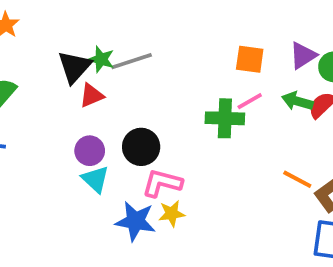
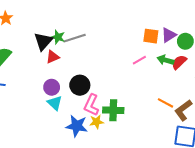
orange square: (250, 59) -> (151, 36), moved
green cross: (225, 118) -> (113, 110), moved
pink L-shape: (162, 183) -> (91, 105), turned -80

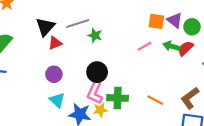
purple triangle: (169, 35) -> (175, 20), turned -49
green star: (58, 37) -> (95, 35), moved
black circle: (80, 85) -> (97, 72), moved
cyan triangle: (55, 103) -> (57, 100), moved
orange line: (166, 103) -> (155, 100), moved

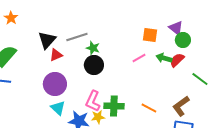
purple triangle: (175, 20) -> (176, 28), moved
black circle: (97, 72) -> (94, 65), moved
purple circle: (54, 74) -> (55, 84), size x1.5

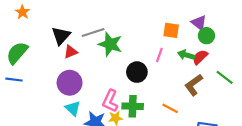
green star: (93, 48) -> (110, 44), size x1.6
pink line: (139, 58) -> (159, 55), turned -40
black circle: (94, 65) -> (137, 72), moved
brown L-shape: (181, 106) -> (194, 85), moved

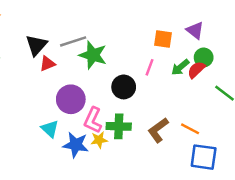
green circle: (206, 36) -> (204, 57), moved
green arrow: (186, 55) -> (180, 67), turned -56
purple circle: (70, 83) -> (71, 99), moved
brown L-shape: (194, 85) -> (158, 130), moved
orange line: (170, 108) -> (190, 129), moved

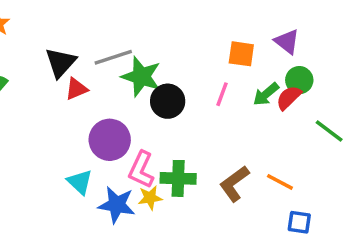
black circle: (124, 87) -> (168, 101), moved
blue square: (204, 157) -> (299, 222), size x0.6

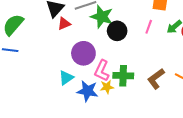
cyan triangle: (80, 182) -> (66, 78), turned 42

